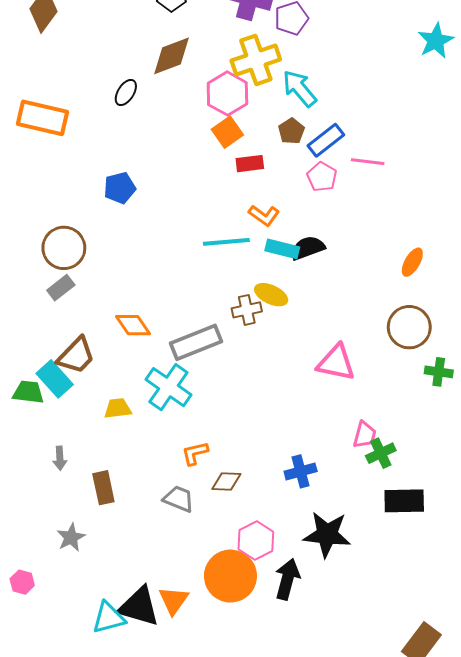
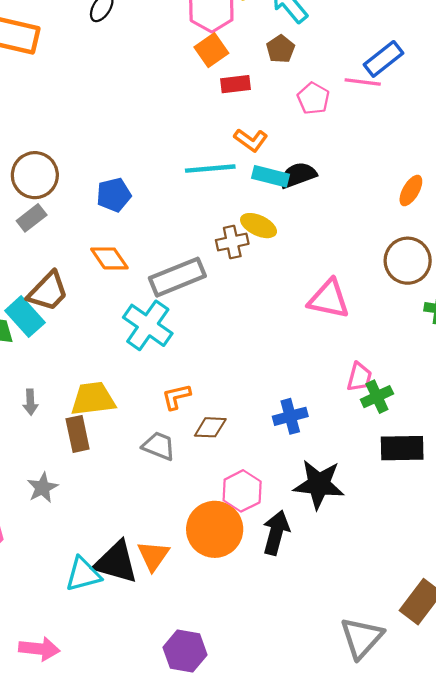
blue rectangle: (326, 140) -> (384, 59), moved
blue pentagon: (120, 188) -> (114, 195), moved
yellow trapezoid: (118, 408) -> (93, 399), moved, size x1.5

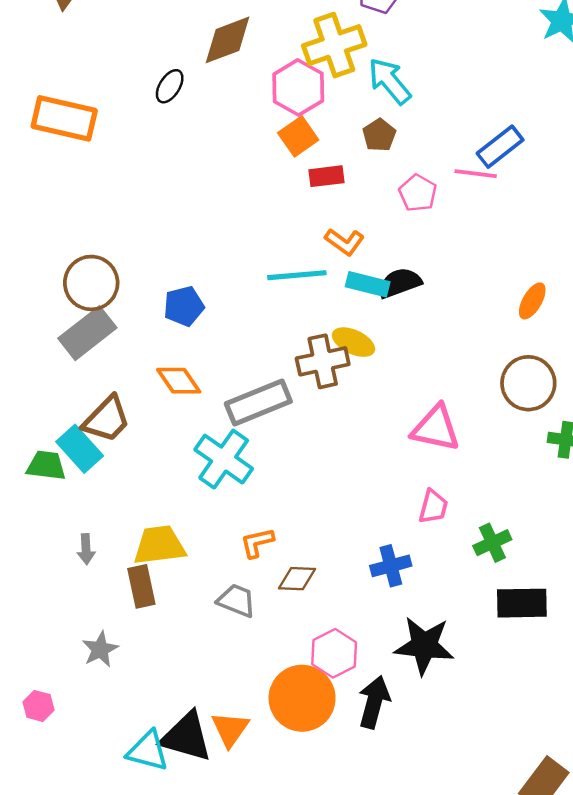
gray rectangle: (32, 218) -> (87, 333), size x1.6
brown cross: (232, 242) -> (323, 361), size x1.4
pink trapezoid: (359, 377) -> (433, 507), moved
cyan triangle: (83, 574) -> (148, 751), turned 30

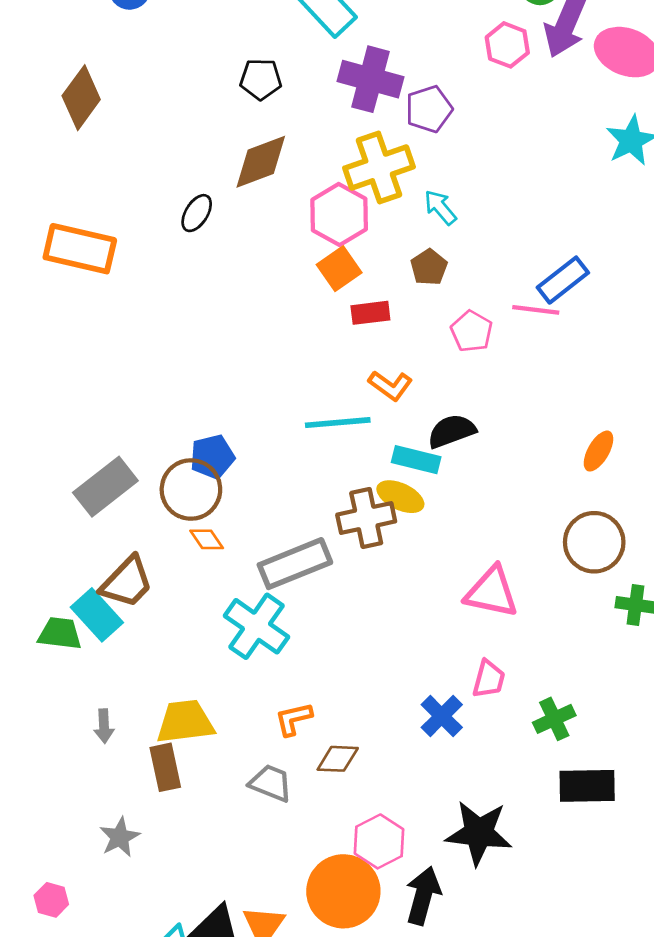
cyan arrow: (389, 81) -> (440, 207), size x0.7
brown circle: (91, 283) -> (191, 490), moved
cyan rectangle: (368, 284) -> (416, 460), moved
orange diamond: (179, 381) -> (207, 539), size x0.7
blue cross: (391, 566) -> (442, 716), moved, turned -30

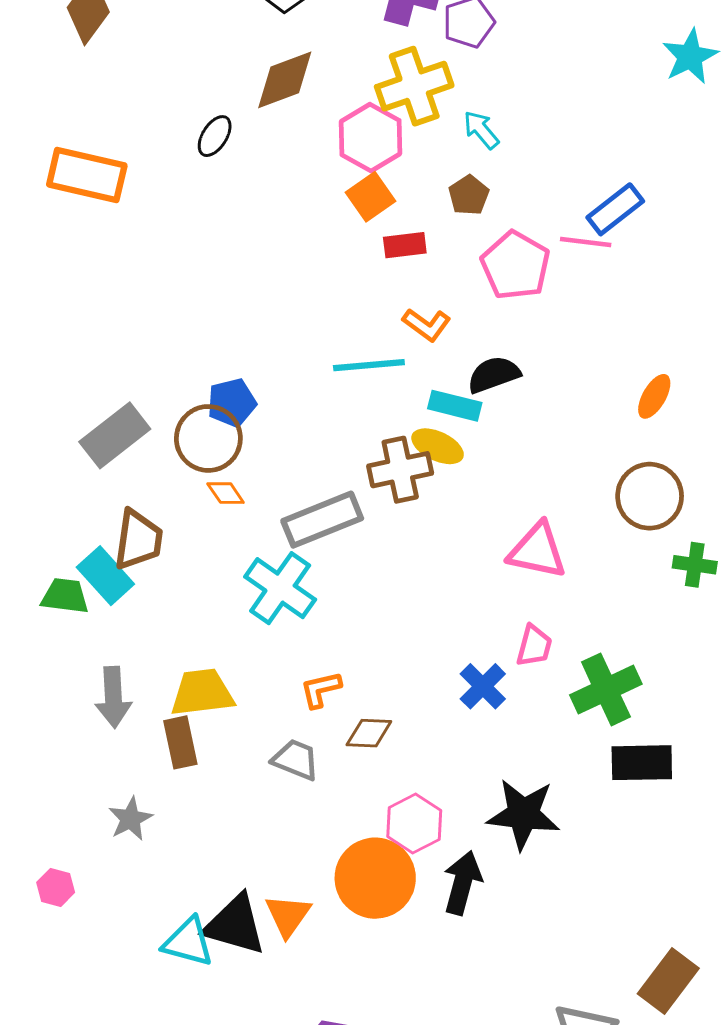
pink pentagon: (472, 331) -> (515, 265), size x1.5
brown trapezoid: (127, 582) -> (138, 540), turned -36
green cross: (554, 719) -> (606, 689), size x1.5
gray arrow: (104, 726) -> (113, 697), size x1.6

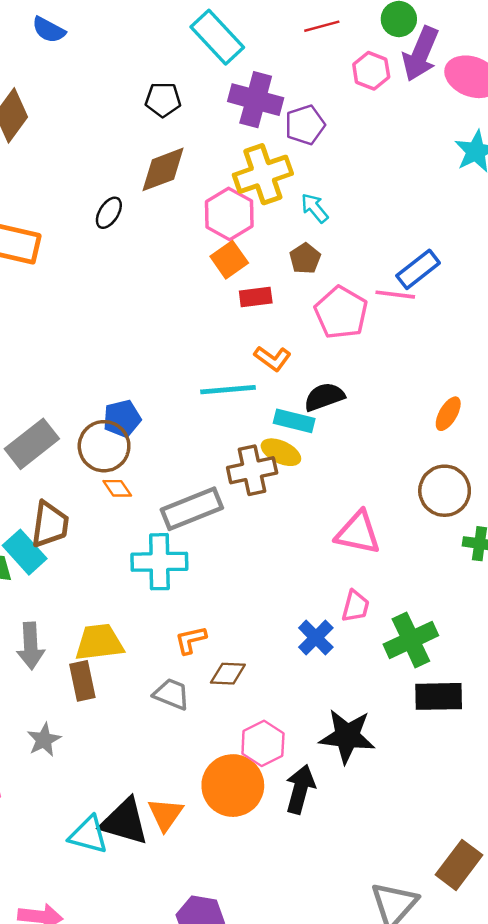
cyan cross: (280, 588) -> (159, 562), turned -36

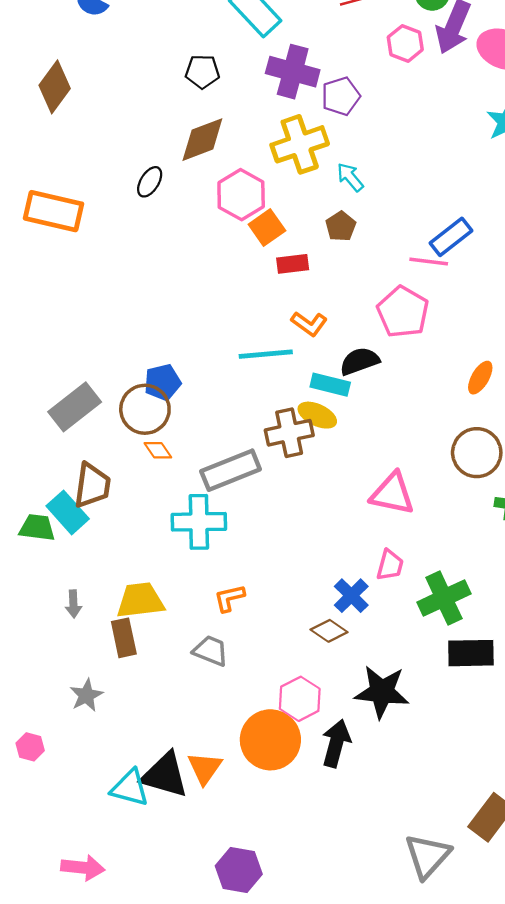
pink hexagon: (229, 214) -> (241, 195), moved
pink pentagon: (341, 313) -> (403, 312), moved
gray arrow: (31, 646) -> (73, 604), size x0.6
brown diamond: (228, 674) -> (329, 631), moved, turned 32

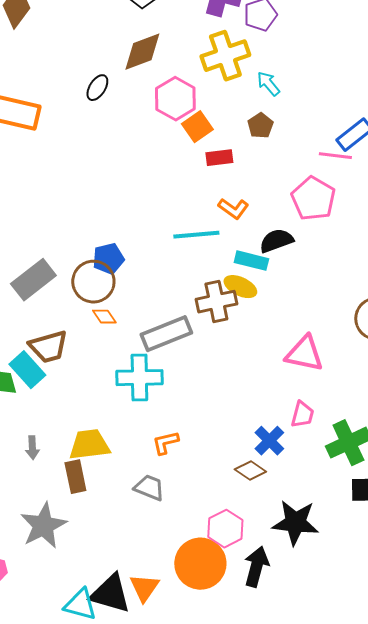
brown trapezoid: (92, 485) -> (48, 347), turned 66
gray star: (86, 695) -> (43, 526), size x1.6

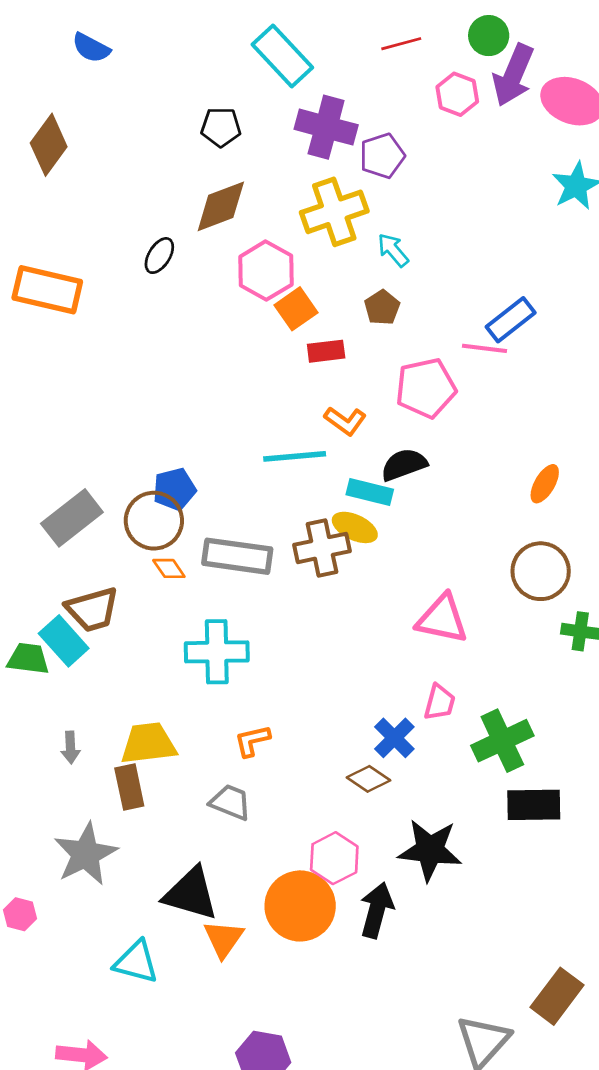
pink pentagon: (313, 199) -> (426, 388), moved, turned 30
gray rectangle: (166, 334) -> (237, 556), moved, turned 30
black triangle: (110, 594) -> (191, 894), moved

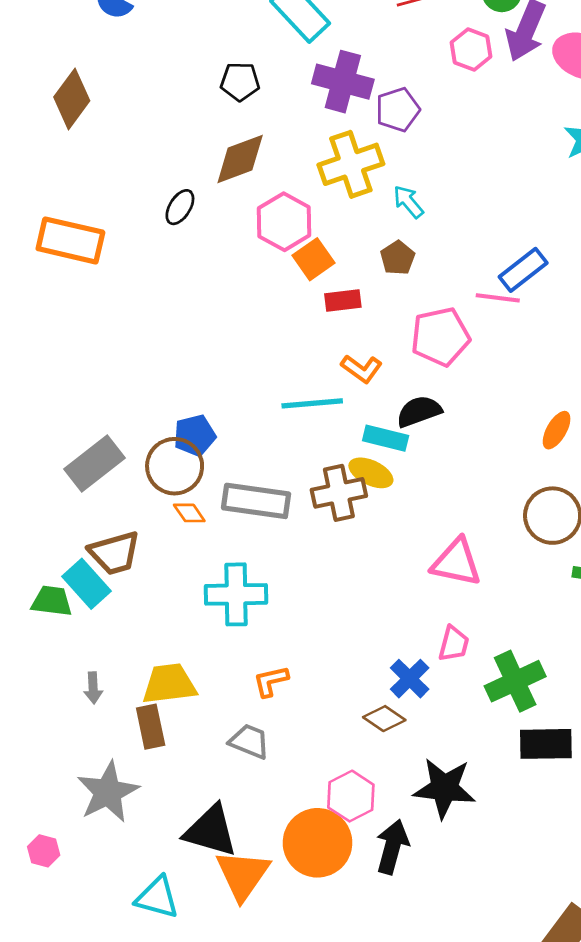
orange triangle: (224, 939) -> (243, 875), size x1.4

